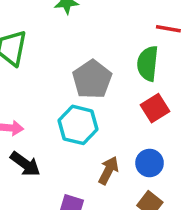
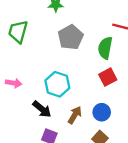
gray pentagon: (92, 79) -> (71, 37), moved
black arrow: (25, 164) -> (42, 109), moved

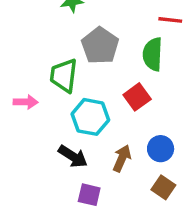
green trapezoid: (18, 32) -> (64, 76), moved
red square: (108, 77) -> (137, 97), moved
pink arrow: (14, 83) -> (26, 102), moved

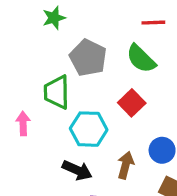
green semicircle: (153, 54) -> (141, 59), turned -40
pink arrow: (26, 102) -> (23, 124), turned -85

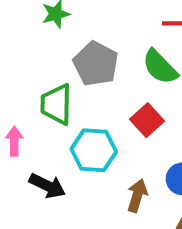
black arrow: (77, 170) -> (47, 186), moved

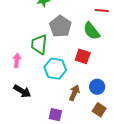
red square: (147, 120) -> (83, 56), turned -35
black arrow: (47, 186) -> (22, 91), moved

